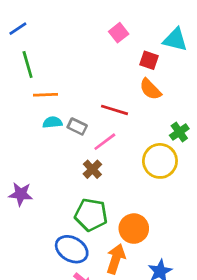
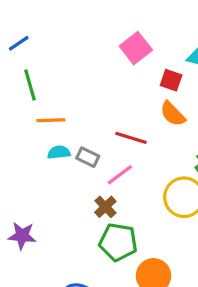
pink square: (119, 33) -> (136, 48), size x1.4
green pentagon: (91, 215) -> (118, 242), moved

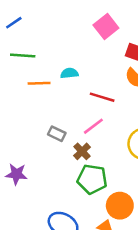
green line: (30, 85) -> (23, 56), turned -70
cyan semicircle: (59, 152) -> (69, 73), moved
gray rectangle: (88, 157) -> (57, 134), moved

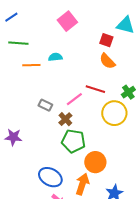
pink square: (106, 27) -> (67, 21), moved
red line: (102, 97) -> (95, 89), moved

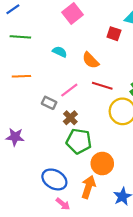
cyan semicircle: (55, 57) -> (60, 52), turned 32
orange semicircle: (107, 61) -> (91, 60), moved
orange line: (31, 65) -> (21, 76), moved
pink line: (74, 99) -> (69, 90), moved

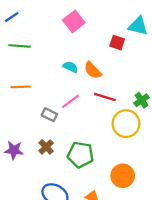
cyan semicircle: (60, 52) -> (70, 67), moved
brown cross: (70, 118) -> (46, 147), moved
orange circle: (102, 164) -> (123, 176), moved

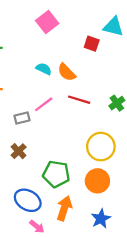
gray rectangle: (49, 115) -> (22, 118), turned -40
yellow circle: (126, 124) -> (101, 147), moved
green pentagon: (80, 155) -> (56, 174), moved

